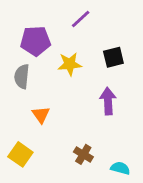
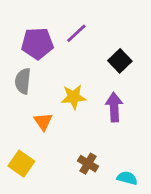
purple line: (81, 19) -> (76, 33), moved
black square: (113, 57) -> (120, 61), turned -30
yellow star: (70, 64) -> (74, 97), moved

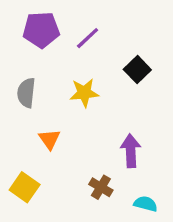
purple pentagon: (37, 43) -> (41, 30), moved
yellow star: (74, 97) -> (84, 93), moved
purple arrow: (114, 107) -> (131, 151), moved

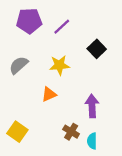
gray semicircle: (26, 93) -> (19, 65), turned 42
orange triangle: (49, 139) -> (49, 94), moved, turned 42
cyan semicircle: (146, 204) -> (92, 141), moved, turned -105

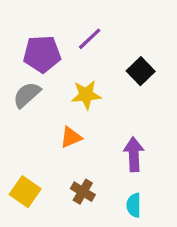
purple pentagon: (29, 21) -> (42, 54), moved
brown cross: (71, 132) -> (83, 192), moved

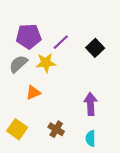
purple line: (90, 39) -> (61, 42), moved
yellow star: (86, 95) -> (46, 63), moved
orange triangle: (71, 137) -> (33, 93), moved

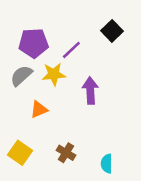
black square: (95, 48) -> (112, 31), moved
purple arrow: (91, 104) -> (90, 90), moved

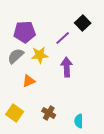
purple line: (71, 50) -> (63, 38), moved

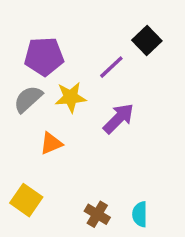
purple arrow: (67, 67) -> (118, 118), turned 48
brown cross: (49, 113) -> (97, 214), moved

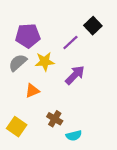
brown cross: (97, 214) -> (55, 119), moved
cyan semicircle: (140, 214) -> (74, 136), moved, turned -104

